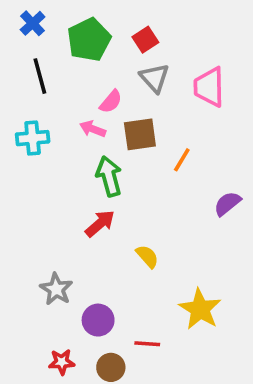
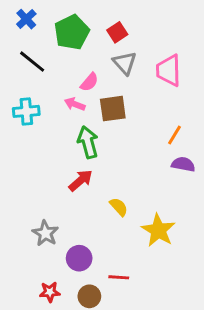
black line: (40, 76) -> (32, 62), turned -36
orange line: (182, 160) -> (174, 135), moved
purple semicircle: (227, 204) -> (183, 164), turned 50
yellow star: (200, 309) -> (158, 230), moved

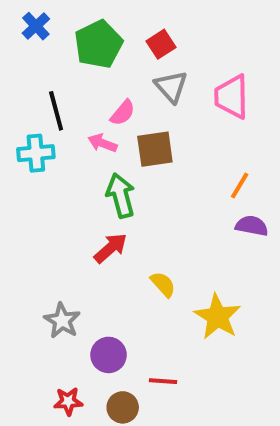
black line: (32, 62) -> (56, 111), moved, turned 36

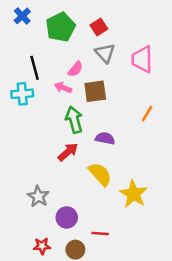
purple semicircle: (252, 226) -> (105, 138), moved
yellow semicircle: (163, 284) -> (100, 174), size x1.5

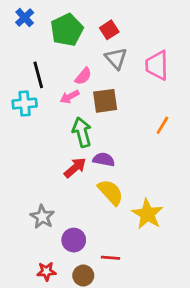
pink arrow: (63, 88) -> (70, 97), turned -49
purple semicircle: (105, 138) -> (104, 159), moved

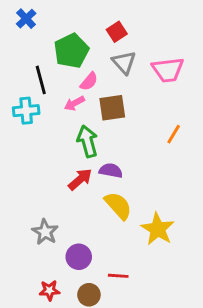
green pentagon: (67, 30) -> (71, 51), moved
pink trapezoid: (157, 65) -> (168, 70), turned -96

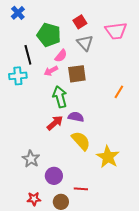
green pentagon: (71, 51) -> (49, 35), turned -30
pink trapezoid: (168, 70) -> (116, 31), moved

